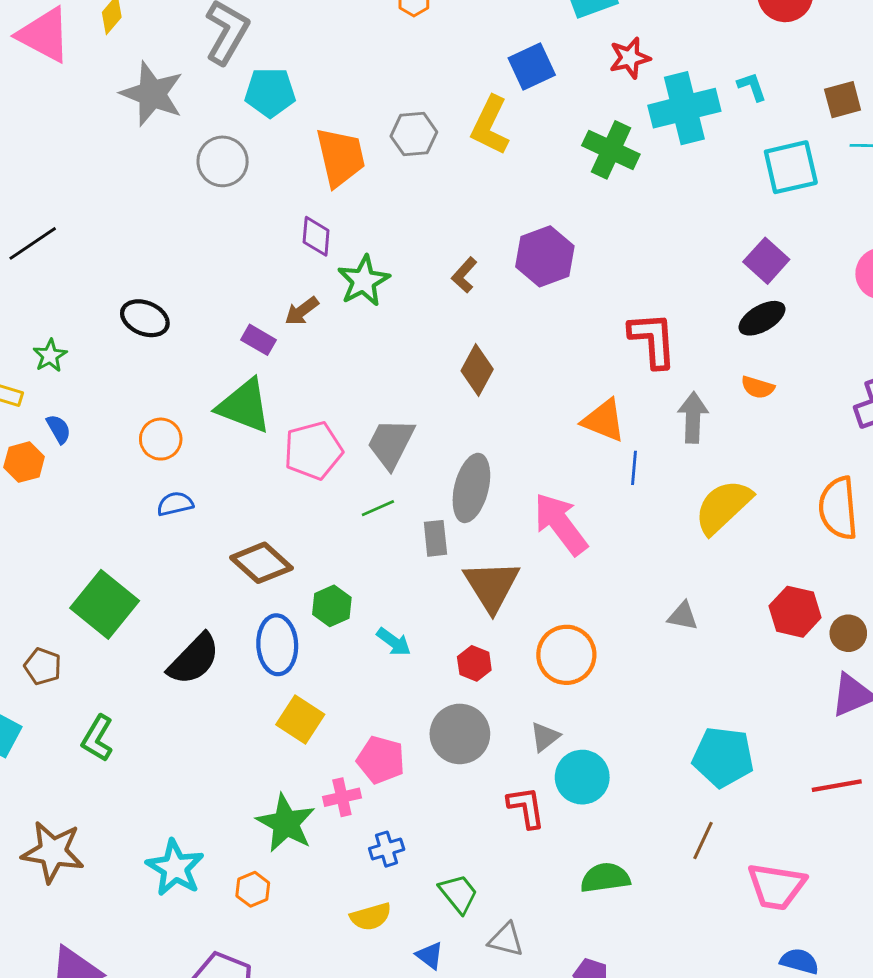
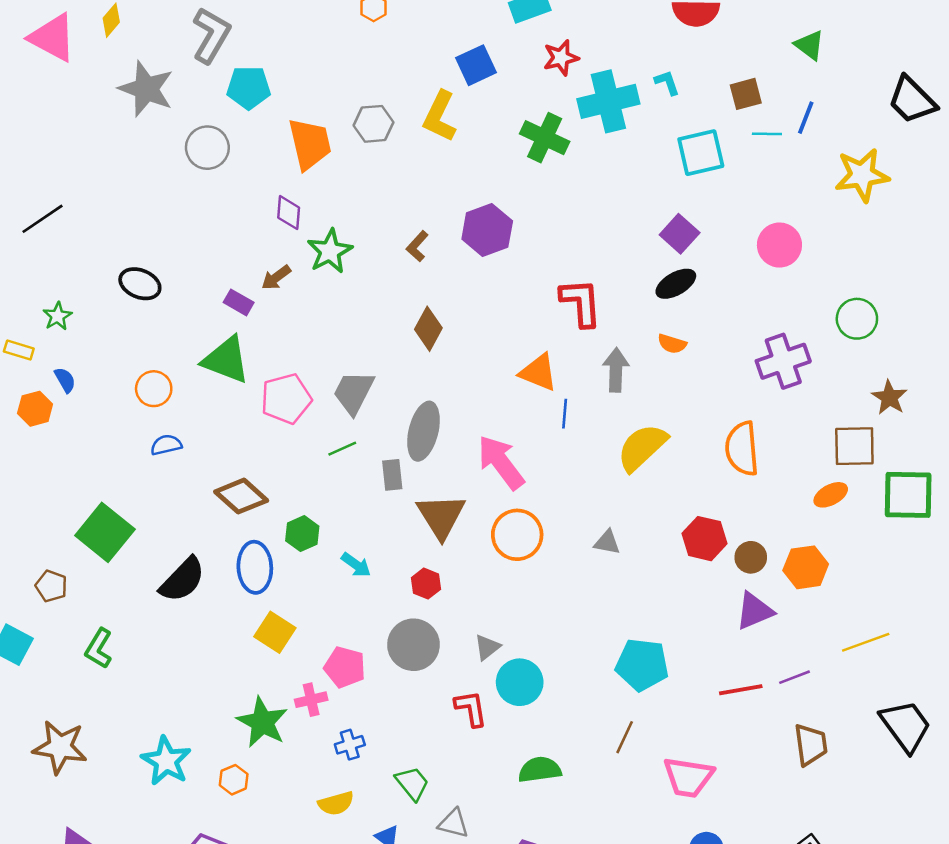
orange circle: (566, 655) -> (517, 535), moved

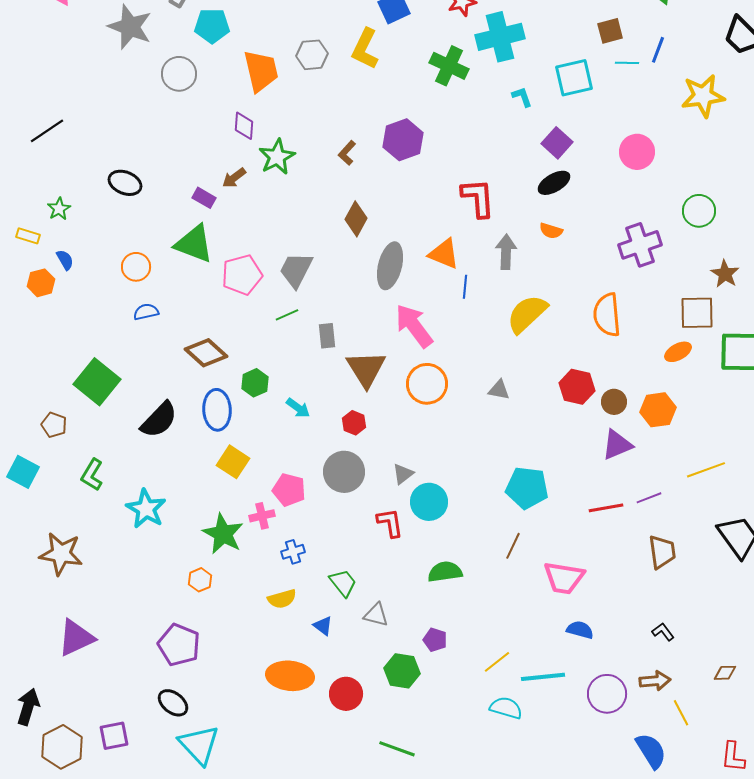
cyan L-shape: (667, 83) -> (522, 97), moved
gray ellipse: (423, 431) -> (390, 266), moved
cyan star: (166, 761) -> (146, 509), moved

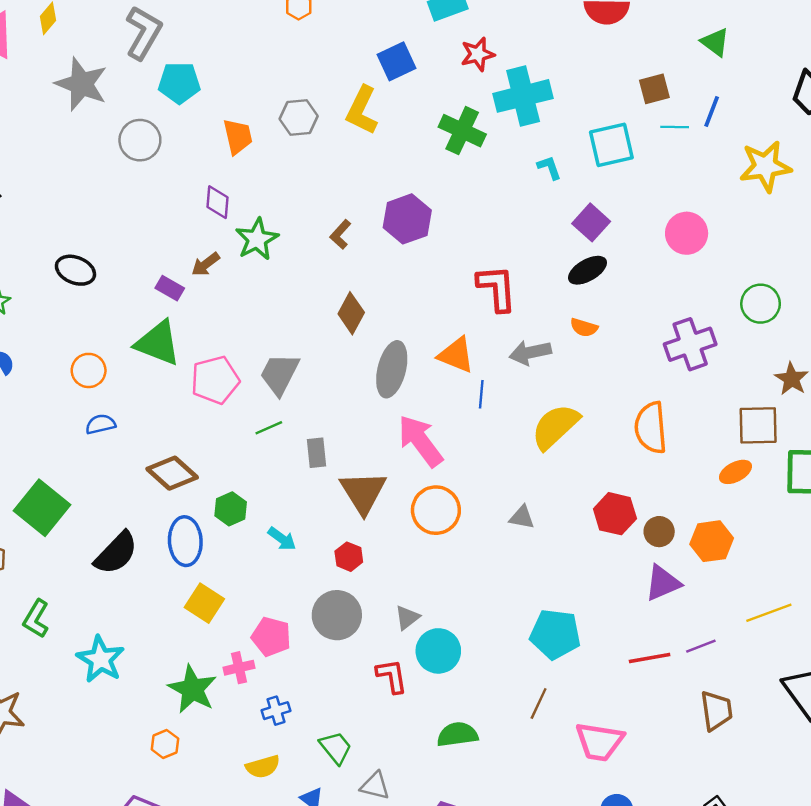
orange trapezoid: (261, 71) -> (238, 137), size x0.7
gray arrow: (506, 252) -> (530, 353), turned -104

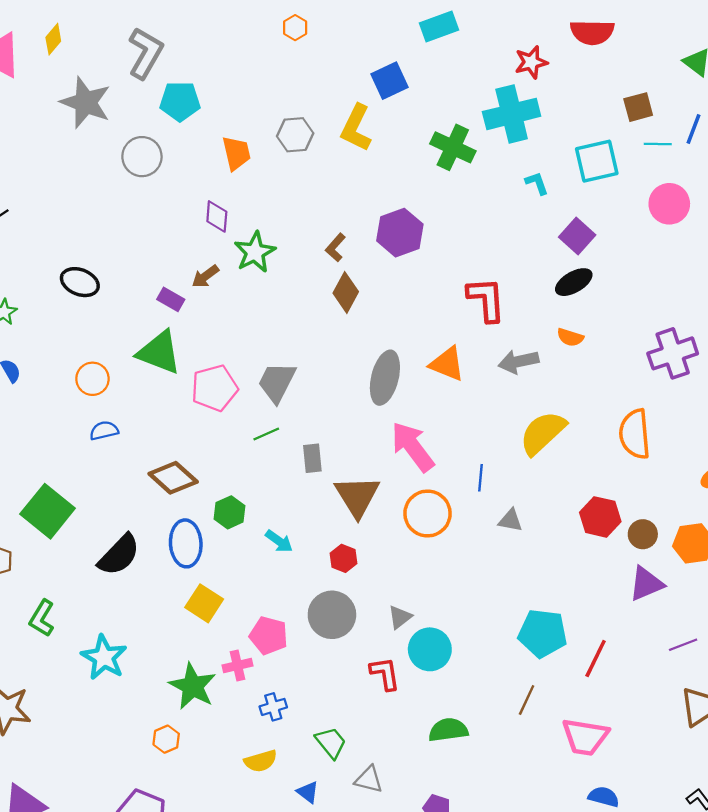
red star: (478, 54) -> (531, 62), moved
pink circle: (687, 233) -> (669, 204), moved
brown diamond: (351, 313) -> (346, 292), moved
blue line: (481, 394) -> (480, 478), moved
red line: (650, 658) -> (596, 659), moved, turned -54

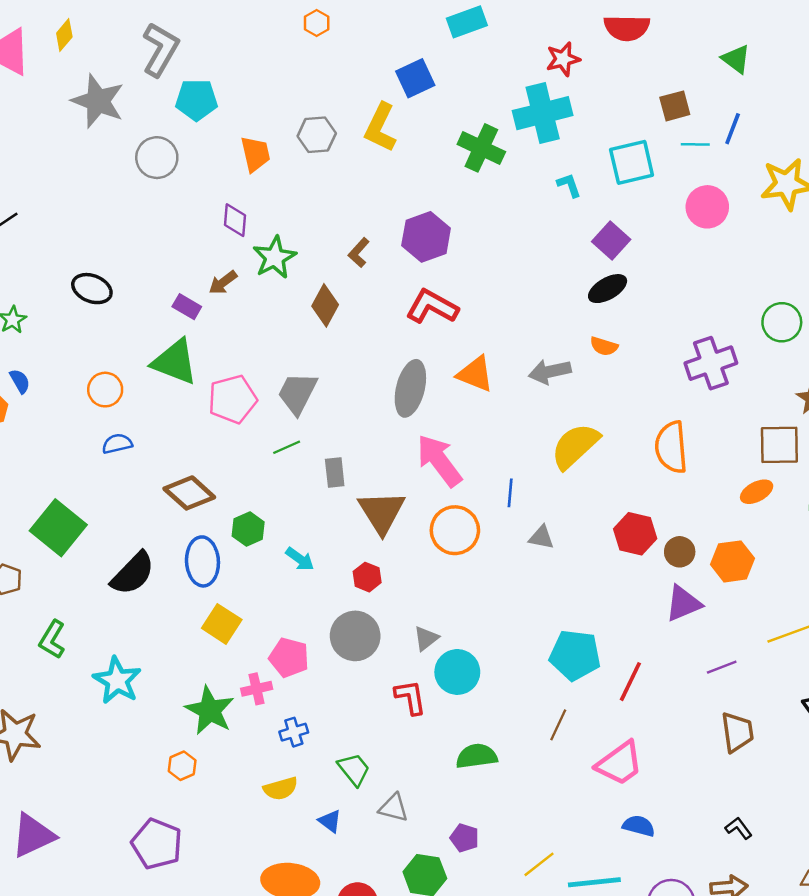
brown diamond: (346, 292) -> (325, 305), moved
red L-shape: (486, 299) -> (432, 307), moved, turned -57
pink trapezoid: (585, 737) -> (620, 763), turned -45

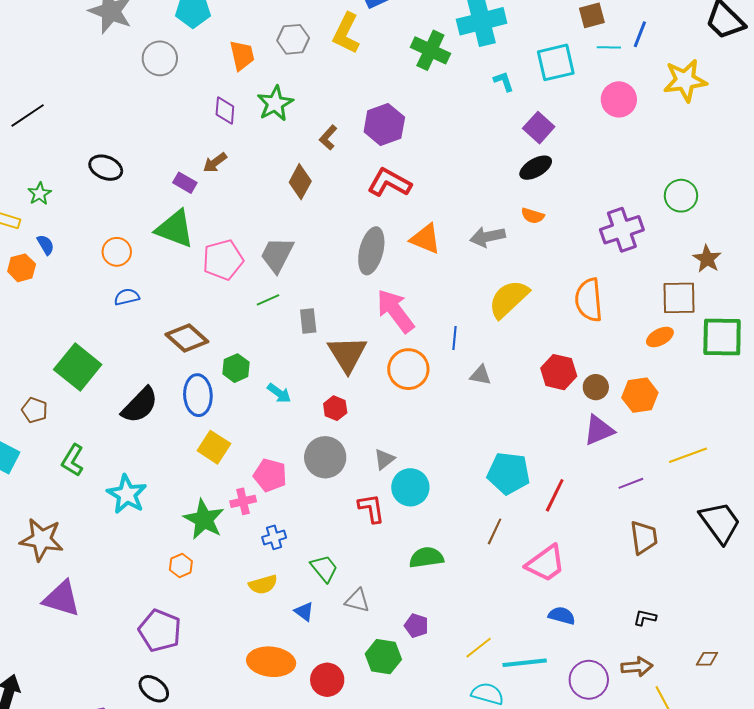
green star: (275, 257) -> (275, 103), moved
black L-shape: (739, 828) -> (645, 618), turned -40
purple triangle: (33, 835) -> (62, 599), moved, turned 42

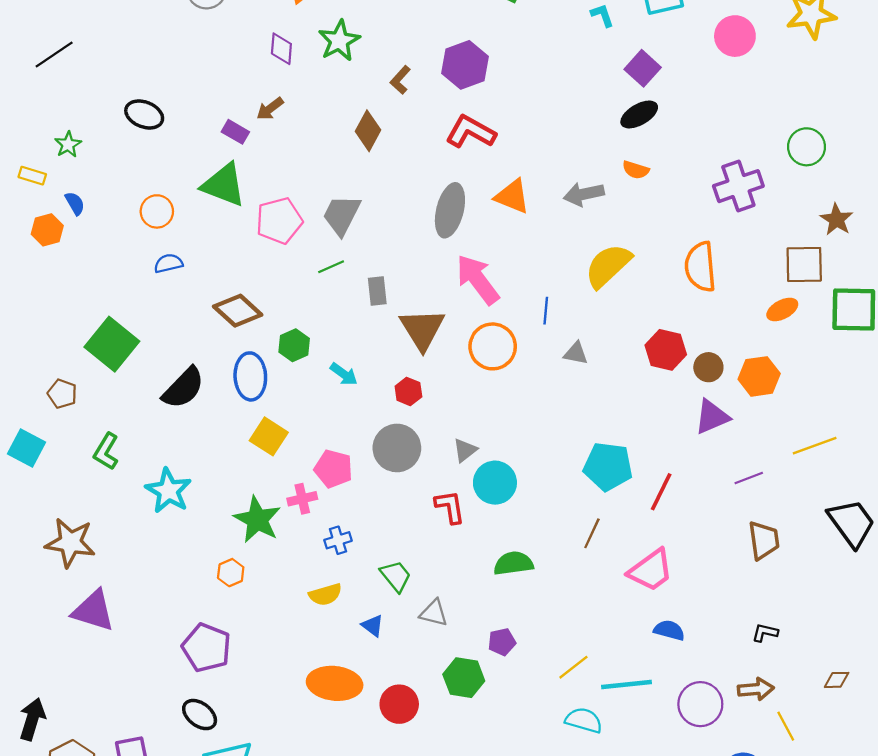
purple pentagon: (416, 626) -> (502, 642), turned -30

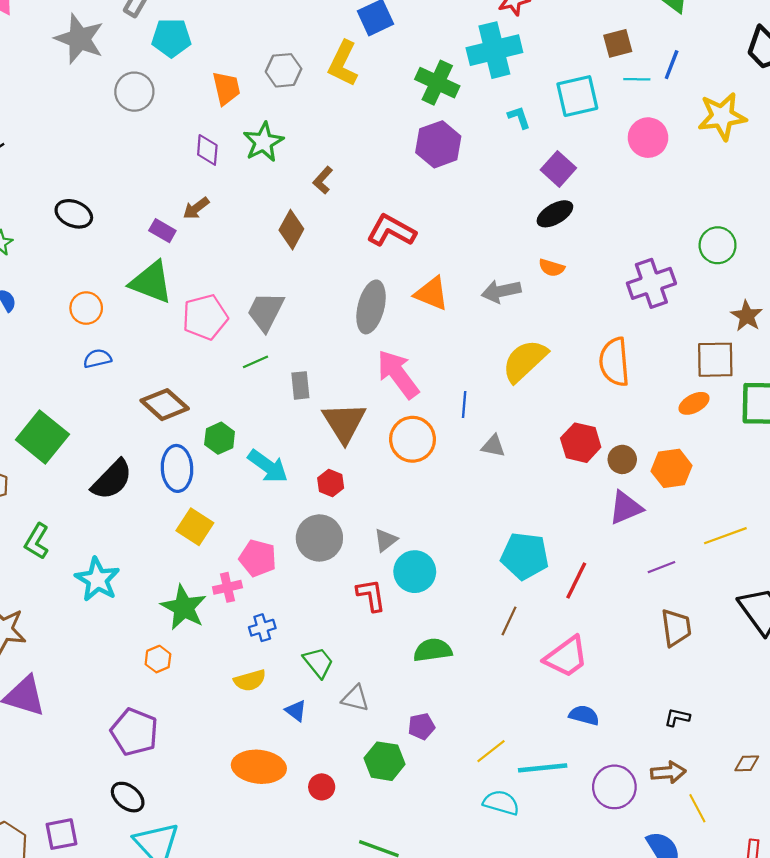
purple hexagon: (465, 65) -> (438, 144), moved
cyan arrow: (344, 374) -> (268, 466), size x1.5
red circle: (399, 704) -> (322, 787), size x0.7

